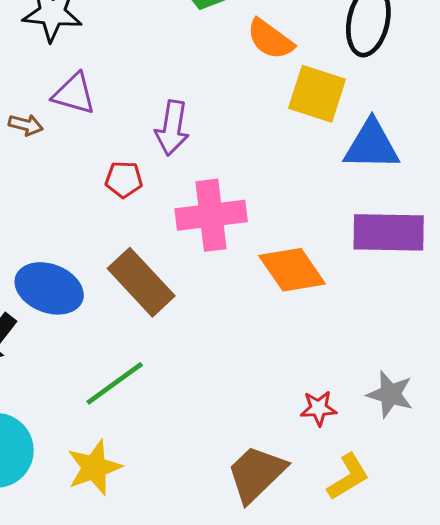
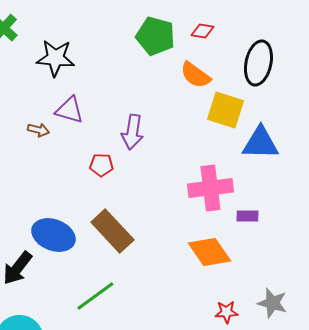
pink cross: (211, 215) -> (210, 188), moved
purple rectangle: (389, 232) -> (247, 216), moved, size x0.5
orange diamond: (292, 270) -> (209, 252), moved

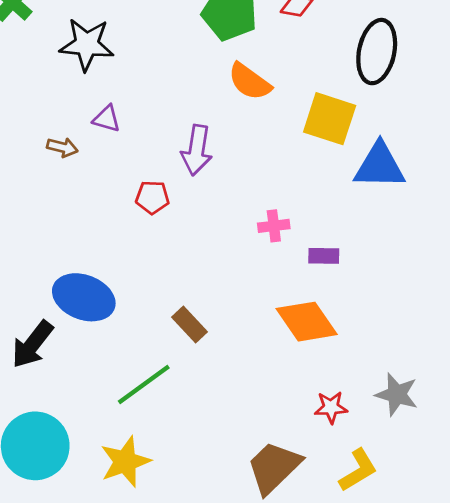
orange semicircle: (195, 75) -> (250, 82), moved
purple triangle: (69, 110) -> (107, 119), size x0.7
pink cross: (210, 188) -> (274, 226), moved, size x0.5
purple rectangle: (247, 216) -> (324, 256), moved
brown rectangle: (112, 231) -> (190, 324), moved, size x0.6

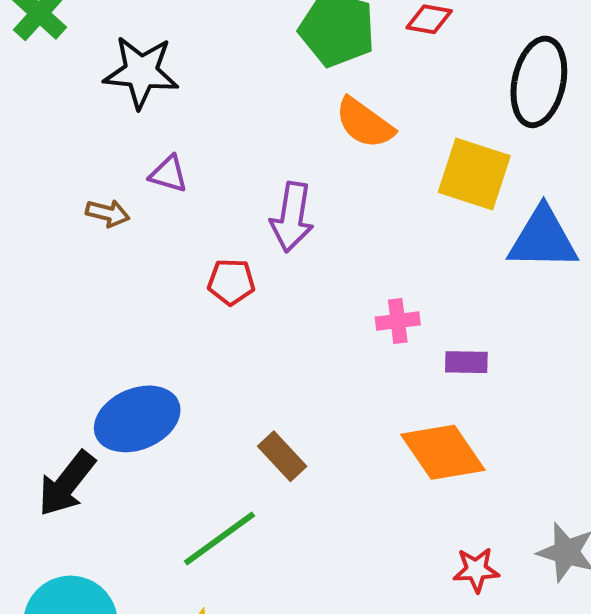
blue ellipse: (84, 297) -> (137, 419), turned -44

